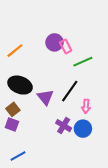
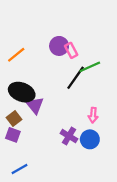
black line: (70, 91) -> (76, 78), moved
purple triangle: (45, 97) -> (35, 105), moved

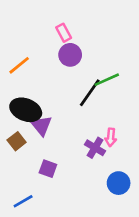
pink rectangle: (71, 50) -> (64, 33), moved
purple square: (13, 135) -> (48, 169), moved
purple cross: (69, 136) -> (95, 148), moved
blue circle: (90, 139) -> (119, 183), moved

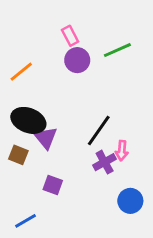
green line: (107, 80) -> (117, 50), moved
black line: (90, 93) -> (99, 130), moved
brown square: (17, 141) -> (18, 155), turned -30
purple cross: (95, 148) -> (105, 162), turned 30

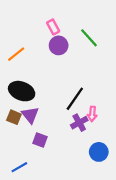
green line: (117, 50) -> (89, 38), turned 72
purple triangle: (46, 138) -> (30, 115), moved

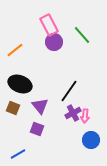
pink rectangle: (53, 27) -> (49, 25), size x1.5
pink arrow: (92, 114) -> (85, 116), moved
purple triangle: (30, 115) -> (40, 106), moved

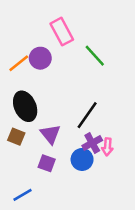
green line: (82, 35) -> (95, 56), moved
purple circle: (54, 42) -> (40, 58), moved
black ellipse: (20, 84) -> (25, 106), turned 45
blue circle: (91, 140) -> (82, 159), moved

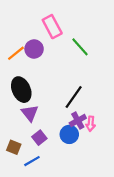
purple triangle: (50, 134) -> (30, 113), moved
brown square: (16, 137) -> (14, 147), moved
purple square: (47, 163) -> (39, 138), turned 32
blue line: (23, 195) -> (32, 161), moved

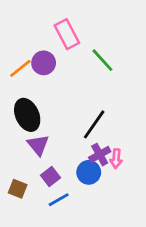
blue line: (32, 161) -> (59, 200), moved

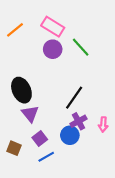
pink rectangle: (67, 34) -> (53, 27), turned -30
purple circle: (44, 63) -> (53, 49), moved
orange line: (20, 68) -> (15, 30), moved
pink arrow: (116, 159) -> (103, 124), moved

